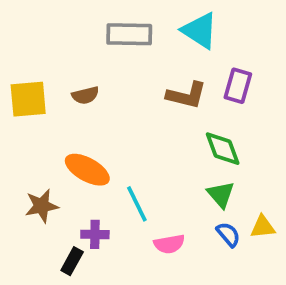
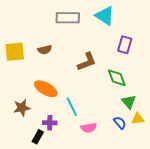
brown L-shape: (186, 95) -> (87, 62), moved, turned -35
green triangle: (221, 194) -> (129, 102), moved

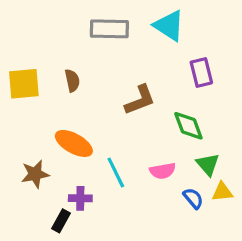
purple rectangle: (125, 45) -> (201, 72), turned -30
brown semicircle: (45, 50) -> (72, 81), turned -88
pink semicircle: (89, 128) -> (163, 171), moved

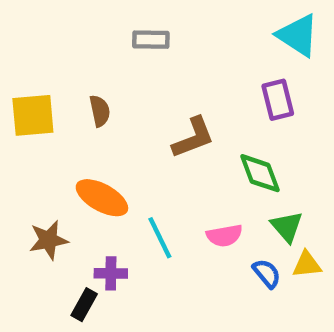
cyan triangle: (169, 26) -> (298, 35), moved
gray rectangle: (109, 29) -> (151, 40), size x0.7

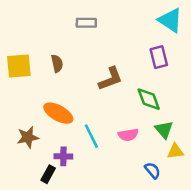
blue semicircle: (267, 273) -> (152, 170), moved

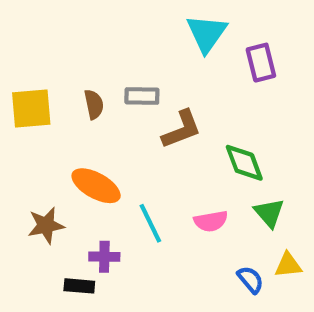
cyan triangle: (170, 20) -> (207, 33), moved, turned 32
gray rectangle: (86, 23) -> (142, 96), moved
purple rectangle: (159, 57) -> (261, 63), moved
yellow triangle: (175, 151) -> (288, 265), moved
black rectangle: (48, 174) -> (79, 286), turned 66

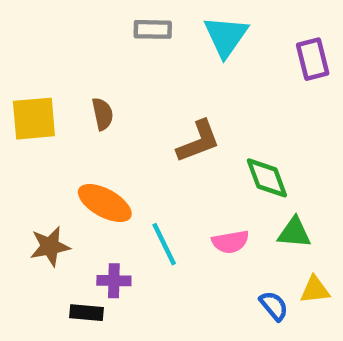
purple rectangle: (261, 63) -> (313, 59), moved
gray rectangle: (142, 96) -> (153, 29), moved
green triangle: (269, 213) -> (294, 233), turned -44

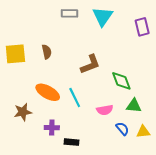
cyan line: (164, 244) -> (75, 97), moved
blue semicircle: (274, 306) -> (122, 129), moved
black rectangle: (87, 313) -> (72, 142), moved

